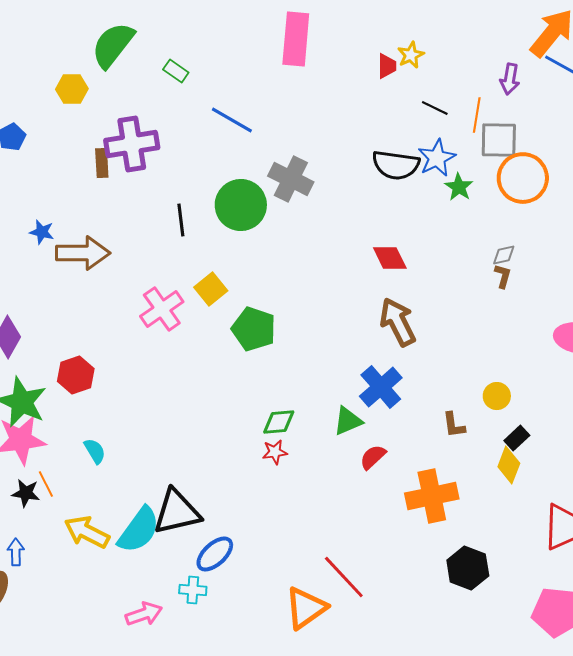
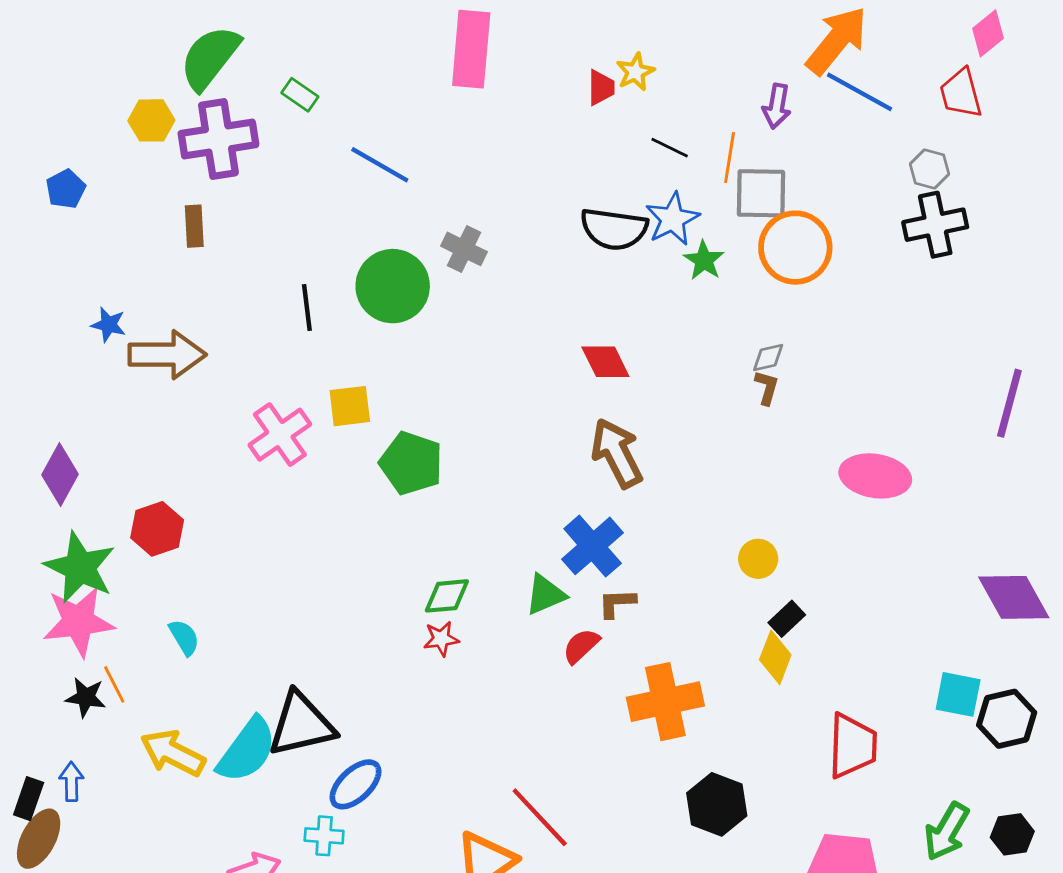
purple cross: (132, 144) -> (218, 139), moved
gray cross: (291, 179) -> (464, 249), size x0.7
yellow square: (211, 289) -> (350, 406), turned 32
brown L-shape: (454, 425) -> (617, 603), moved, turned 96

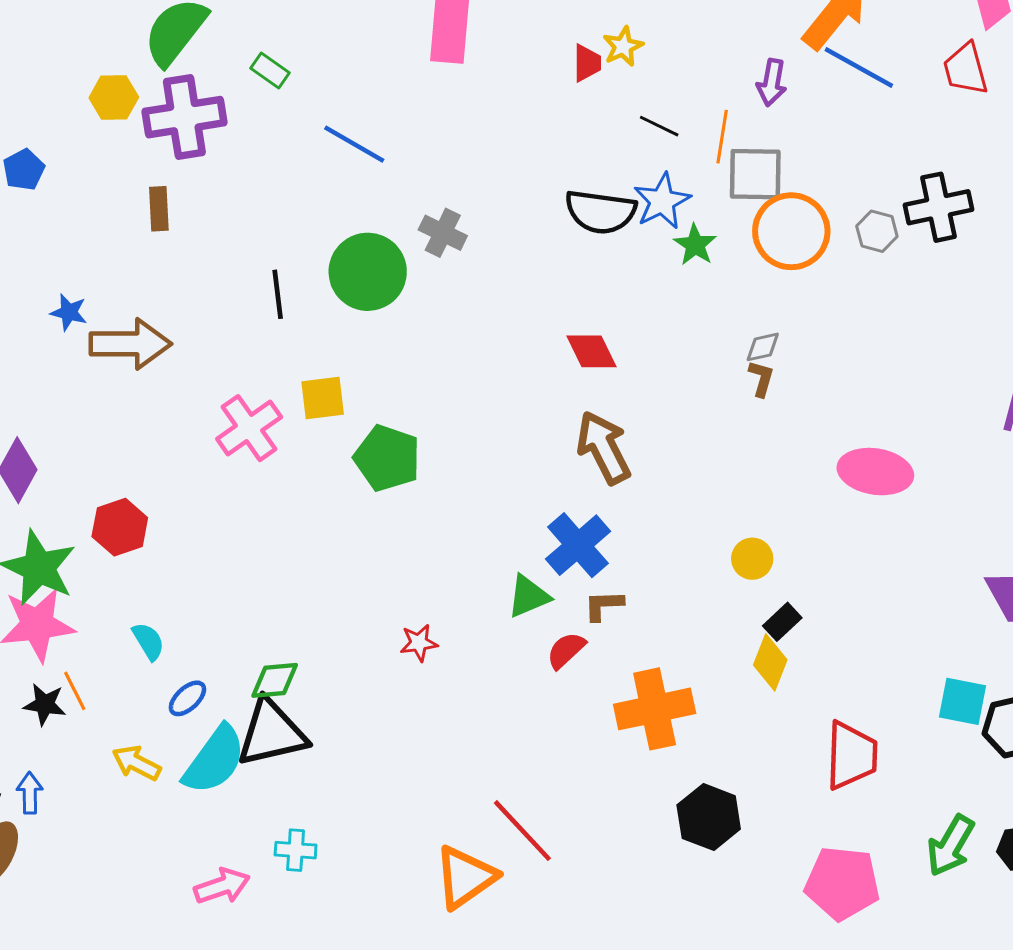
gray hexagon: (929, 169) -> (877, 231), moved
green diamond: (447, 596) -> (275, 680), moved
yellow arrow: (173, 753) -> (136, 763), size x0.7
blue ellipse: (356, 784) -> (187, 698), moved, size x0.7

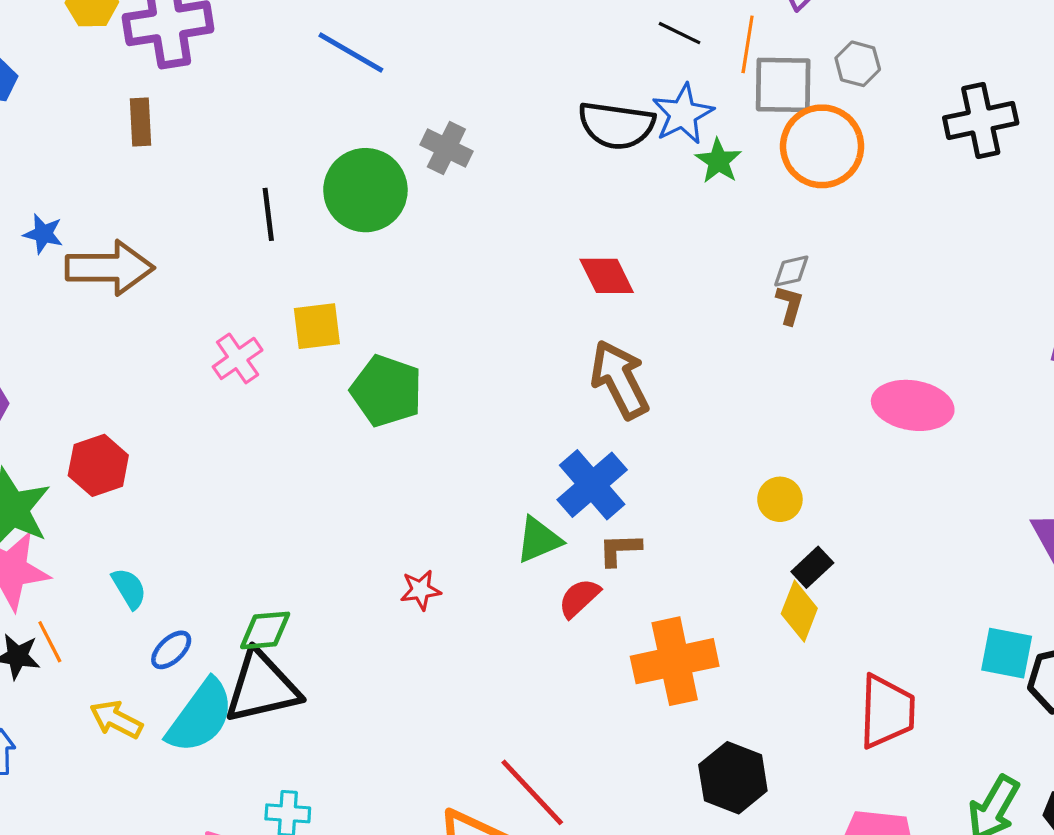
gray hexagon: (877, 231) -> (858, 64), moved
pink cross: (249, 428) -> (238, 358), size x0.7

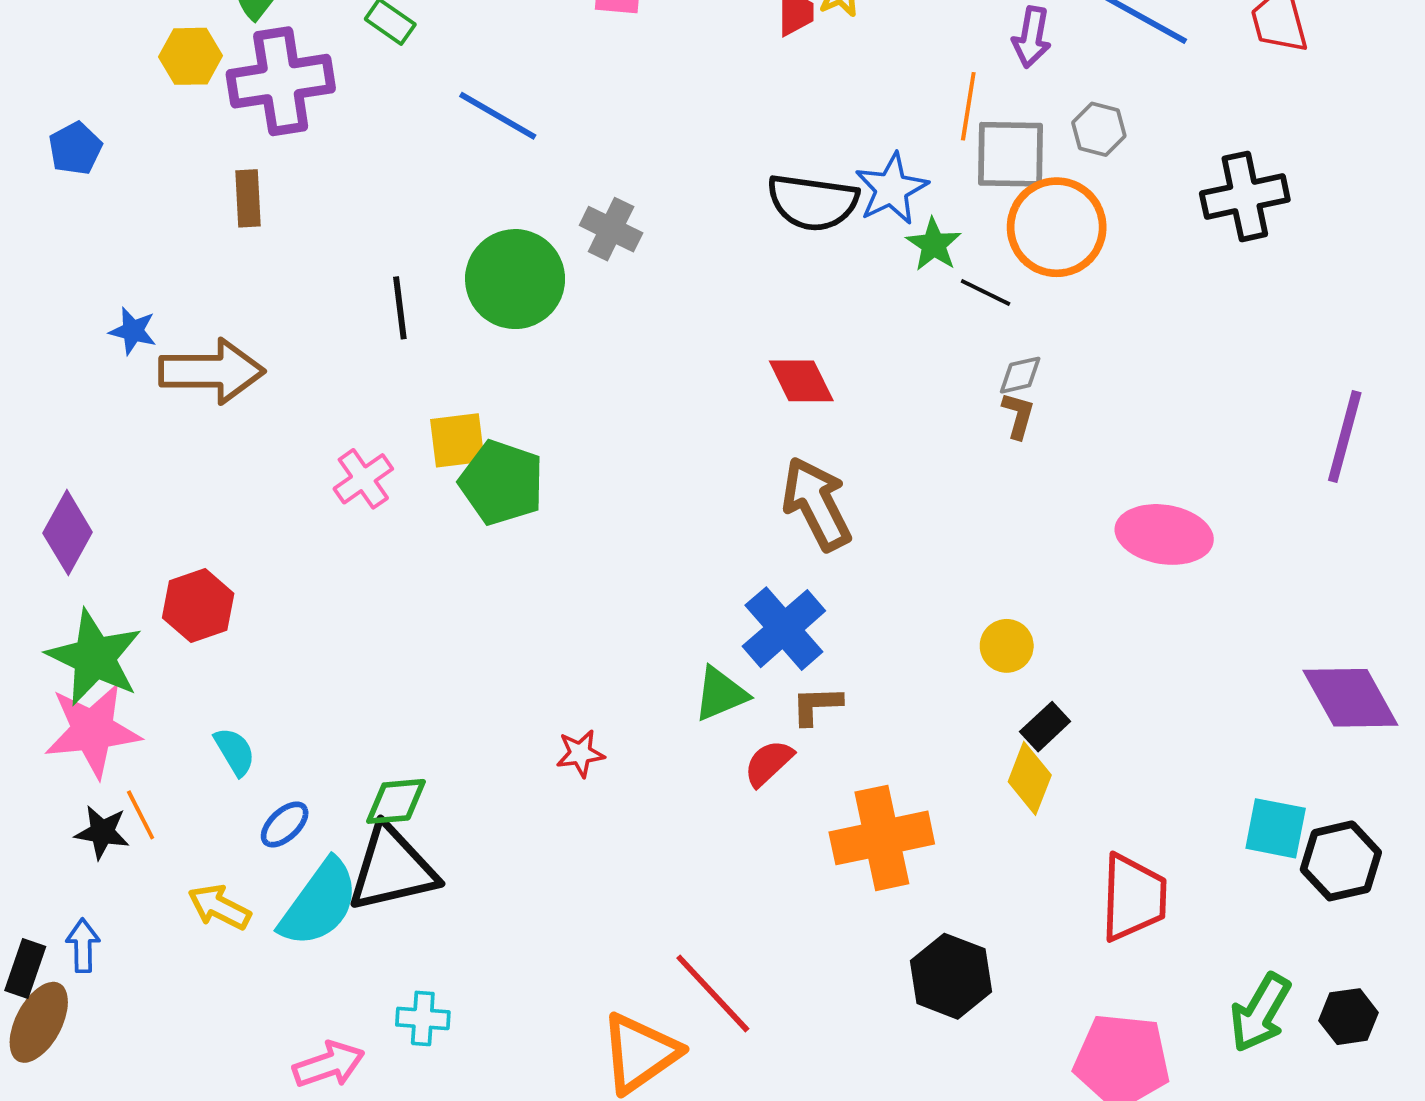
black line: (680, 33) -> (986, 293), moved
green pentagon: (387, 391) -> (502, 483), moved

